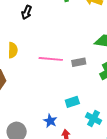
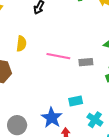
blue star: (50, 121) -> (52, 118), size x1.5

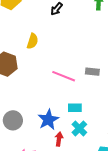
pink line: (58, 56) -> (64, 76), moved
cyan cross: (95, 120) -> (79, 128), moved

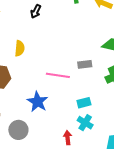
cyan rectangle: (75, 108) -> (84, 103), moved
blue star: (48, 120) -> (38, 102), moved

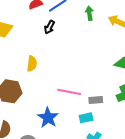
gray rectangle: (85, 64) -> (96, 100), moved
cyan rectangle: (84, 103) -> (86, 118), moved

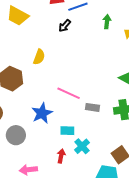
cyan rectangle: (86, 118) -> (67, 131), moved

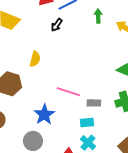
cyan rectangle: (67, 131) -> (87, 123), moved
gray circle: (16, 135) -> (33, 141), moved

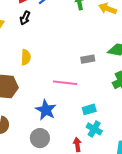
black arrow: (57, 25) -> (25, 18), moved
gray rectangle: (94, 103) -> (88, 59), moved

